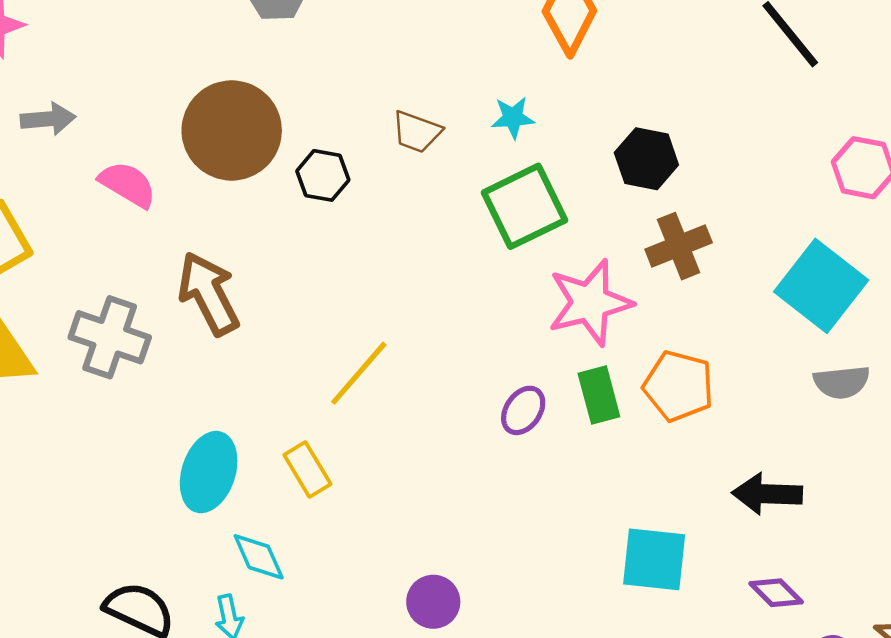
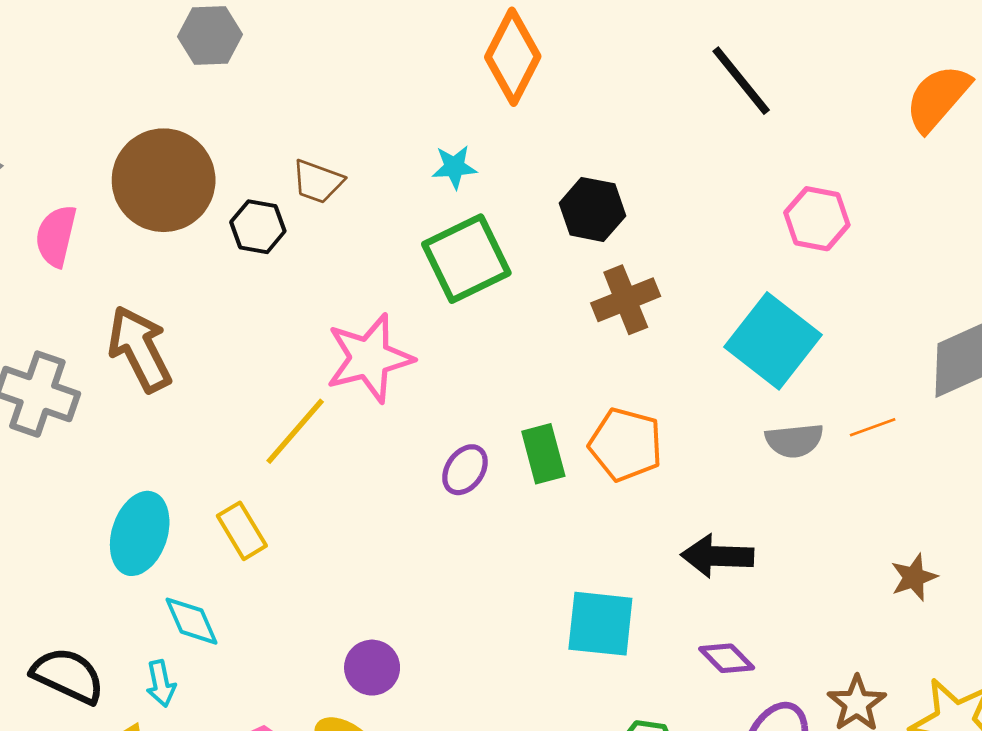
brown trapezoid: (417, 132) -> (318, 182), moved
pink semicircle: (128, 184) -> (56, 236), turned -108
pink star: (590, 303) -> (369, 358), moved

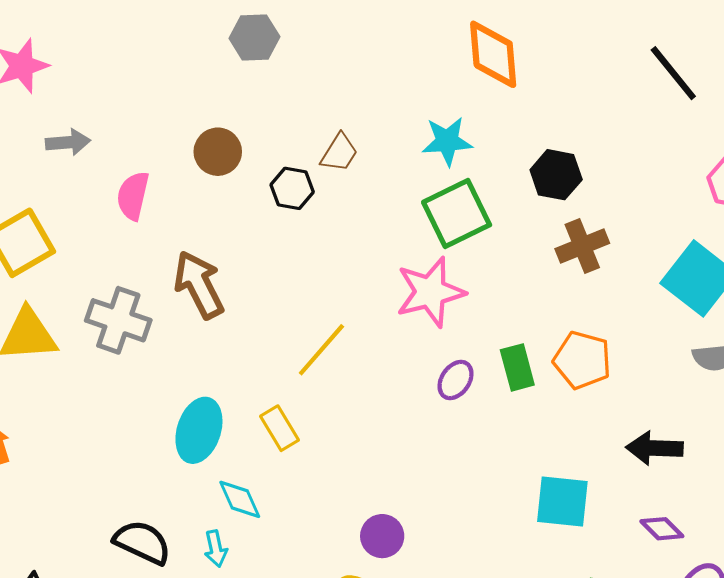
orange diamond: (513, 57) -> (493, 54), turned -32
cyan star: (454, 167) -> (447, 141), size x1.4
brown circle: (164, 180) -> (218, 152), size x0.6
brown trapezoid: (318, 182) -> (339, 153), turned -78
pink star: (369, 358) -> (430, 292), moved

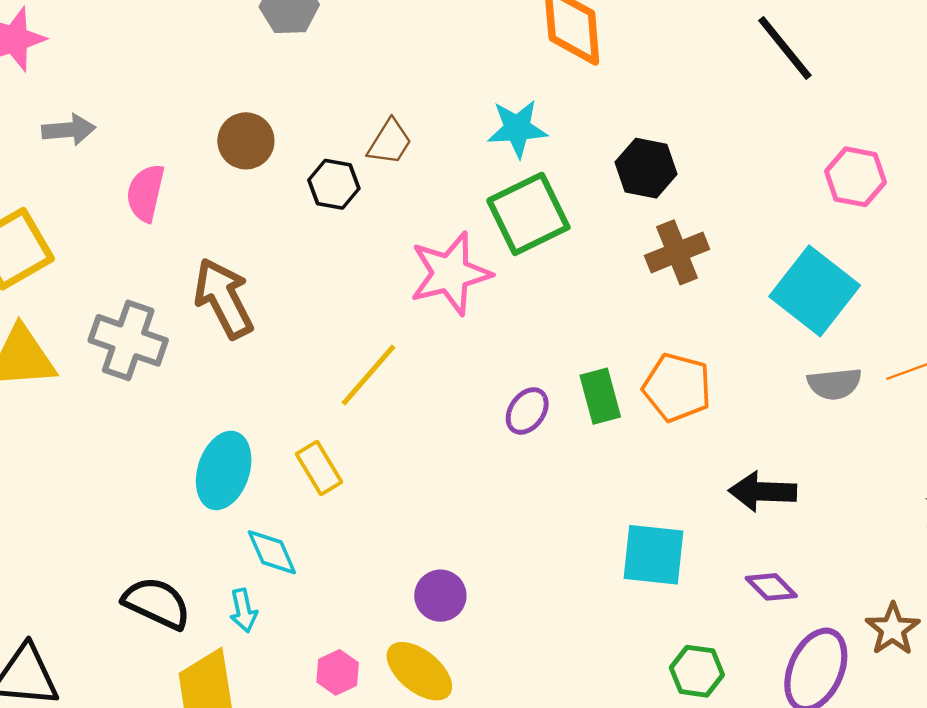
pink star: (430, 292) -> (450, 273), moved

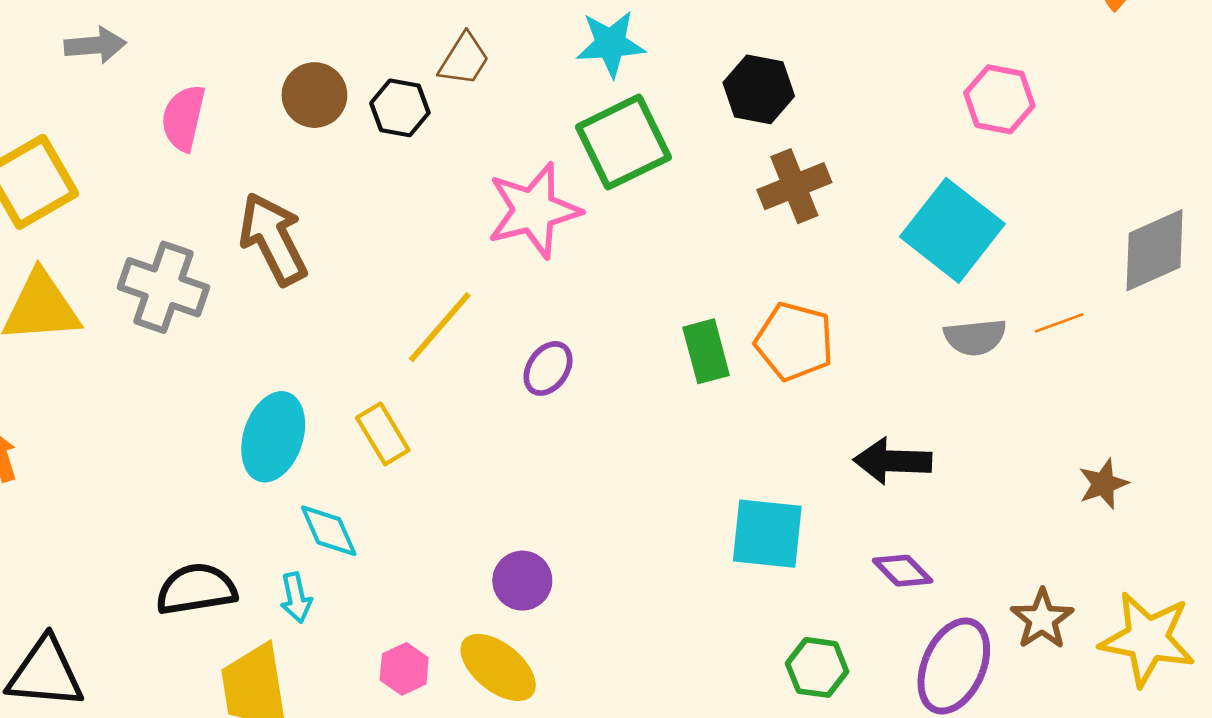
brown circle: (246, 141) -> (314, 95), moved
purple ellipse: (527, 411) -> (548, 368), moved
black semicircle: (157, 603) -> (196, 589), turned -34

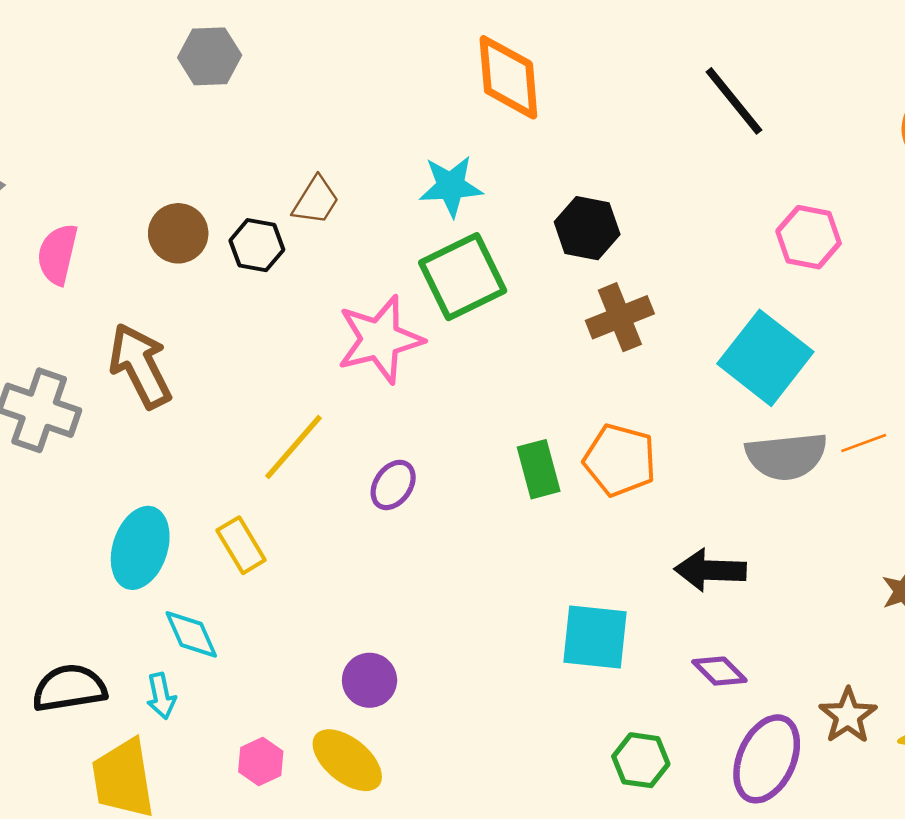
gray semicircle: (975, 337) -> (786, 456), size x1.4

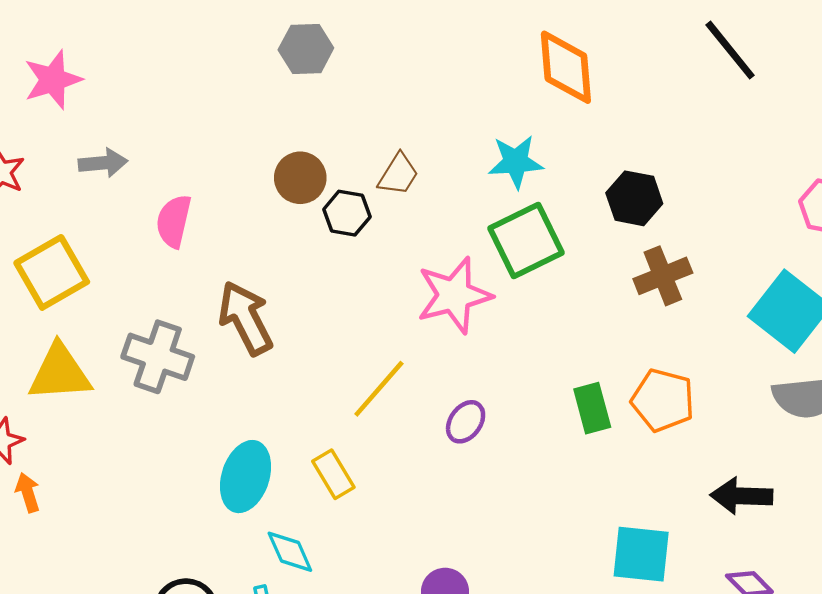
black line: (734, 101) -> (730, 50), moved
brown circle: (178, 233) -> (300, 178), moved

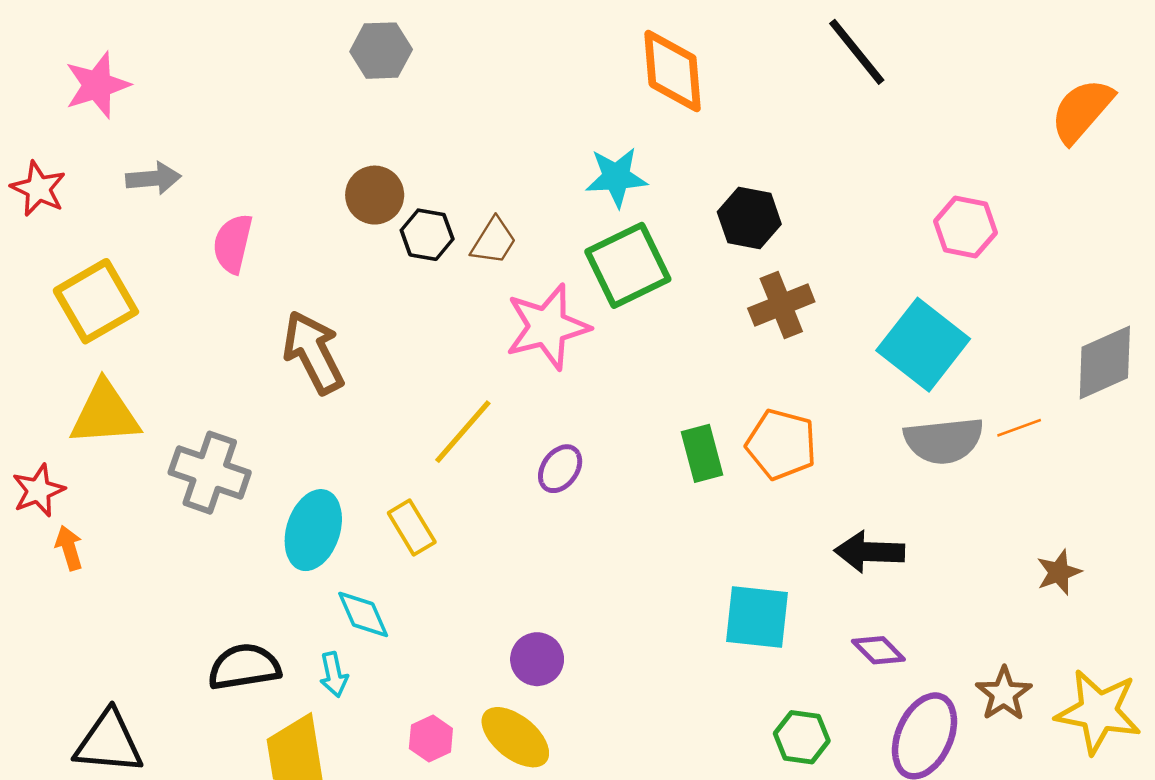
brown trapezoid: (398, 174) -> (494, 241), moved
gray cross: (158, 357) -> (210, 473), moved

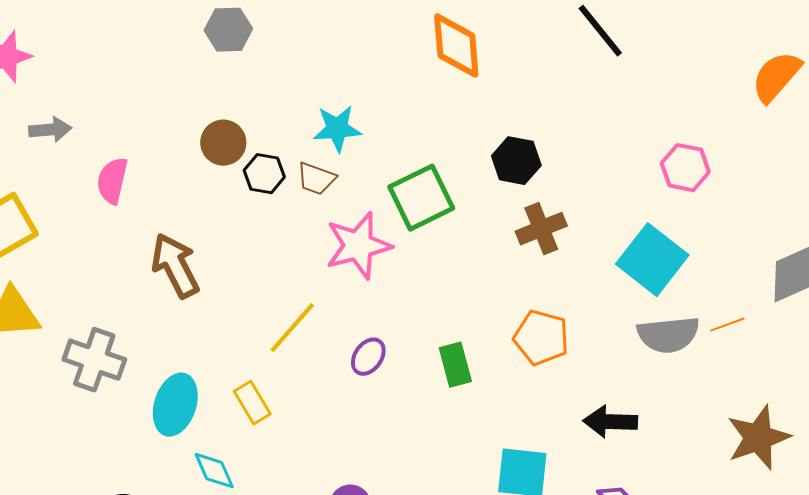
cyan star: (616, 177) -> (337, 129), moved
brown trapezoid: (494, 241) -> (316, 179), turned 78
green rectangle: (702, 453) -> (455, 365), moved
brown star: (1059, 572) -> (758, 438), size x1.8

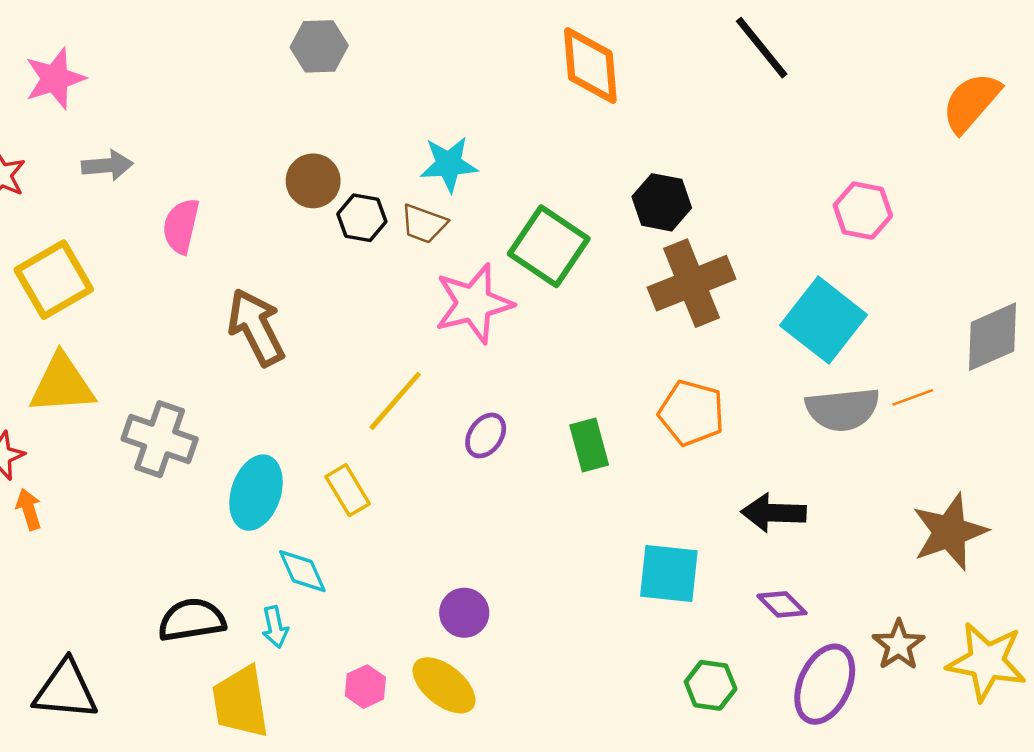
green square: (421, 198) -> (549, 246), turned -30
brown cross: (541, 229) -> (691, 283), size x1.4

